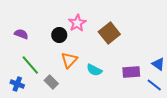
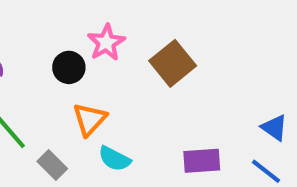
cyan semicircle: (94, 70) -> (115, 159), moved
purple rectangle: (131, 72) -> (202, 161), moved

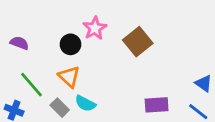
orange triangle: (90, 119) -> (69, 77), moved, turned -30
cyan semicircle: (115, 159) -> (85, 104), moved

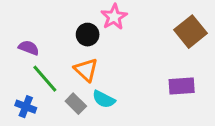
brown square: (138, 42) -> (191, 32), moved
purple semicircle: (19, 43) -> (29, 48), moved
purple rectangle: (157, 105) -> (182, 86), moved

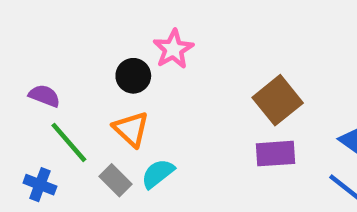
brown square: (191, 32) -> (278, 100), moved
cyan semicircle: (104, 99) -> (158, 174), turned 115

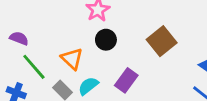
black circle: (133, 76) -> (106, 40), moved
purple rectangle: (275, 154) -> (126, 80), moved, turned -50

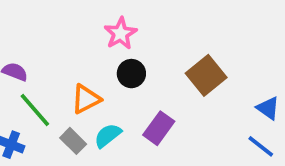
orange triangle: (72, 59) -> (86, 99), turned 50

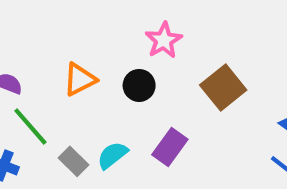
pink star: (120, 33) -> (164, 40), moved
orange triangle: (86, 99) -> (80, 79), moved

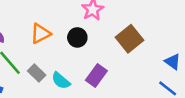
cyan semicircle: (112, 155) -> (61, 81), turned -102
gray rectangle: (73, 161) -> (37, 73), moved

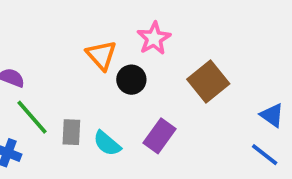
orange triangle: (40, 34) -> (101, 55), moved, turned -45
gray rectangle: (37, 73) -> (71, 132), turned 48

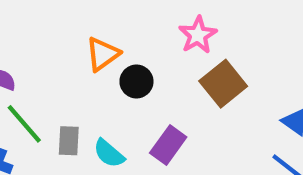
pink star: (154, 38) -> (198, 35), moved
orange triangle: (101, 55) -> (103, 54), turned 36

